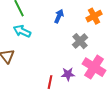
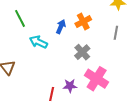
orange cross: (94, 16) -> (83, 22), moved
cyan arrow: (22, 31) -> (38, 42), moved

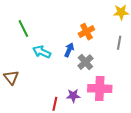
blue arrow: (61, 27) -> (69, 50), moved
pink cross: (97, 79) -> (100, 89), turned -30

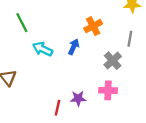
gray cross: (85, 62) -> (113, 61), moved
pink cross: (100, 89) -> (108, 90), size x0.7

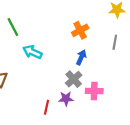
blue arrow: (74, 47) -> (81, 57), moved
gray cross: (113, 61) -> (74, 79), moved

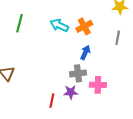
green line: (13, 27) -> (19, 23), turned 42
cyan arrow: (32, 52) -> (59, 25), moved
gray cross: (74, 79) -> (78, 73), turned 35

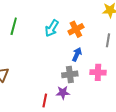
cyan arrow: (59, 25) -> (52, 28), turned -84
pink cross: (98, 85) -> (98, 72), moved

